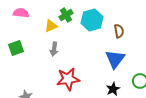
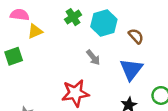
yellow triangle: (51, 26) -> (35, 31), moved
brown semicircle: (119, 31) -> (136, 36), turned -32
gray arrow: (54, 49) -> (93, 57), moved, turned -48

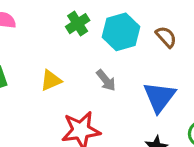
yellow triangle: (35, 31) -> (51, 80), moved
brown semicircle: (136, 36) -> (166, 37), moved

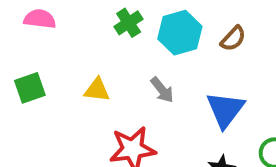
brown semicircle: (166, 37) -> (233, 39), turned 85
yellow triangle: (51, 80) -> (97, 90), turned 30

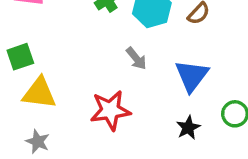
yellow triangle: (97, 90) -> (39, 93), moved, size x1.5

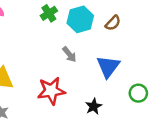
black star: (188, 128) -> (94, 106), moved

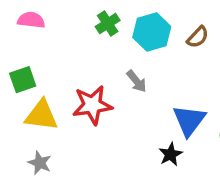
blue triangle: (108, 67) -> (189, 120), moved
red star: (51, 91) -> (92, 105), moved

